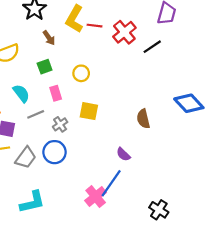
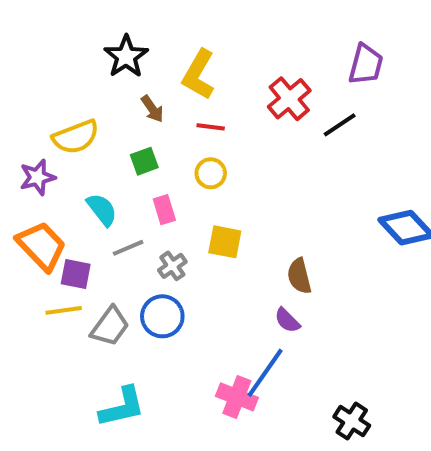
red line: (94, 26) -> (211, 127), moved
brown semicircle: (143, 119) -> (299, 276), moved
pink cross: (96, 197) -> (237, 397), turned -30

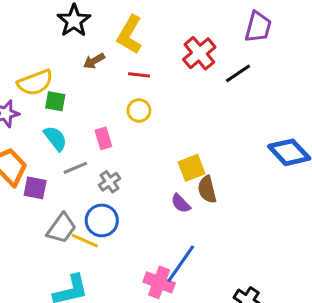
brown arrow: (152, 109) -> (94, 61), turned 95
green square: (144, 161) -> (55, 101), moved, turned 30
yellow square: (225, 242) -> (192, 168), moved, turned -32
yellow line: (64, 310) -> (85, 241), moved, turned 32
purple semicircle: (287, 320) -> (181, 203), moved

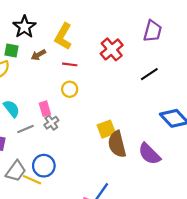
black line: (238, 73) -> (149, 74), moved
green square: (55, 101) -> (12, 50), moved
gray cross: (110, 182) -> (51, 123), moved
brown semicircle: (207, 189) -> (117, 144), size x1.4
purple semicircle: (181, 203) -> (149, 154), moved, size x1.6

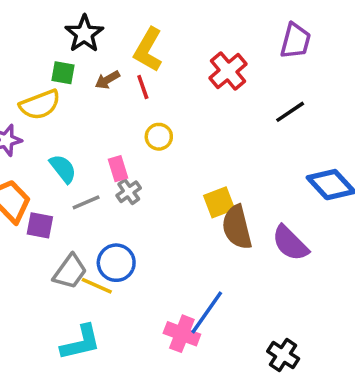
red line: (70, 64) -> (143, 87), moved, turned 64

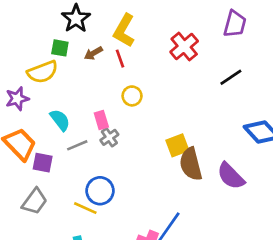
gray trapezoid: (70, 272) -> (35, 201), moved

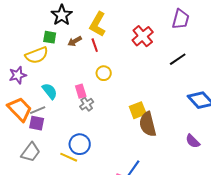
gray line: (77, 145) -> (38, 110), moved
purple semicircle: (231, 176) -> (193, 141), moved, size x0.7

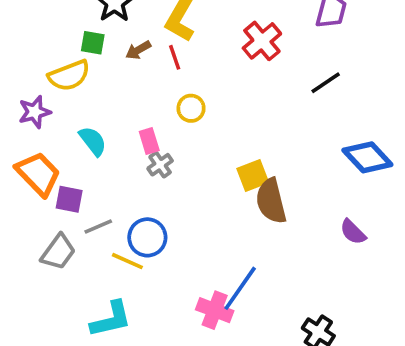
gray line: (38, 110) -> (98, 226), moved

